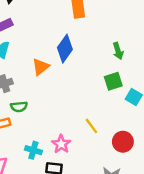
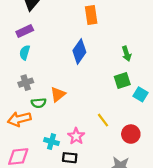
orange triangle: (41, 67) -> (58, 94), moved

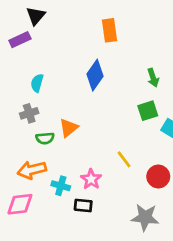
purple rectangle: (25, 31) -> (20, 40), moved
cyan semicircle: (25, 53) -> (37, 83), moved
orange arrow: (19, 119) -> (32, 170), moved

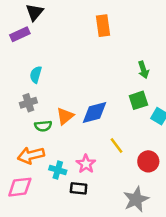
blue diamond: (95, 75) -> (94, 113), moved, turned 40
gray star: (145, 217) -> (136, 199), turned -30

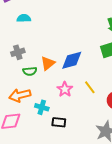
cyan semicircle: (36, 75) -> (24, 18), moved, turned 72
pink star: (86, 164) -> (65, 89), moved

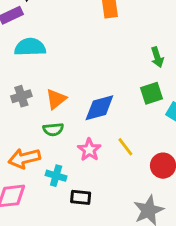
cyan semicircle: (24, 18) -> (30, 47), size x1.5
orange triangle: (48, 63) -> (56, 99), moved
green semicircle: (30, 71) -> (53, 129), moved

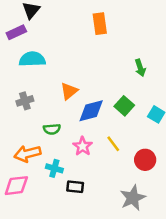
green square: (151, 93) -> (124, 106), moved, turned -30
orange triangle: (56, 99) -> (69, 91), moved

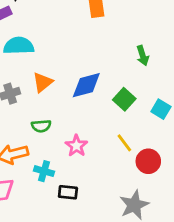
orange triangle: (69, 91) -> (43, 82), moved
blue diamond: (91, 111) -> (86, 85), moved
yellow line: (113, 144) -> (124, 143), moved

